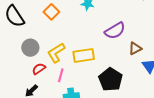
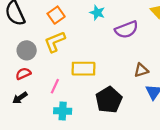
purple semicircle: (115, 31) -> (126, 30), moved
yellow L-shape: (56, 53) -> (55, 42), moved
red semicircle: (39, 69) -> (23, 74), moved

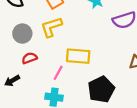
red semicircle: (23, 74) -> (29, 58), moved
pink line: (55, 86) -> (58, 73), moved

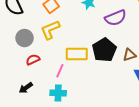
black arrow: (12, 81) -> (26, 88), moved
black pentagon: (101, 89) -> (104, 50), moved

